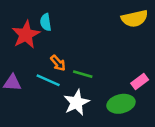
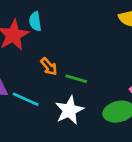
cyan line: (48, 80) -> (26, 99), moved

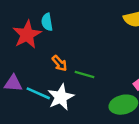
white star: (69, 110) -> (61, 97), moved

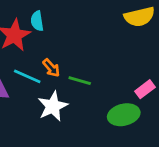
cyan line: (38, 93) -> (27, 76), moved

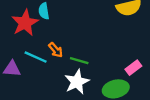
white star: (53, 106) -> (77, 82), moved

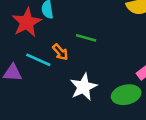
green line: (79, 61) -> (86, 38), moved

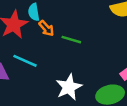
orange arrow: (60, 52) -> (46, 28), moved

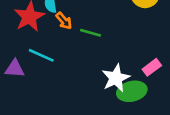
white star: (69, 87) -> (116, 78), moved

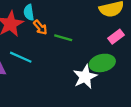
pink rectangle: (152, 67) -> (116, 37), moved
green ellipse: (132, 91) -> (102, 63), moved

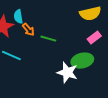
white star: (85, 77) -> (67, 73), turned -30

